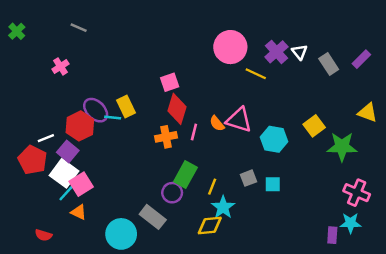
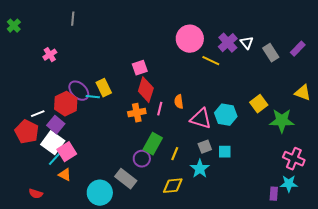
gray line: (79, 28) -> (73, 19), moved, turned 72
pink triangle: (239, 120) -> (201, 119), moved
orange semicircle: (217, 124) -> (179, 102), turned 32
cyan star: (223, 207) -> (200, 169), moved

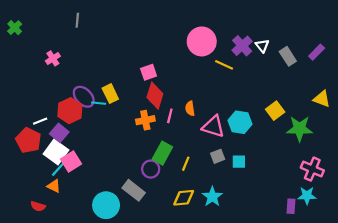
cyan star: (200, 169) -> (212, 197), moved
orange triangle: (65, 175) -> (54, 186), moved

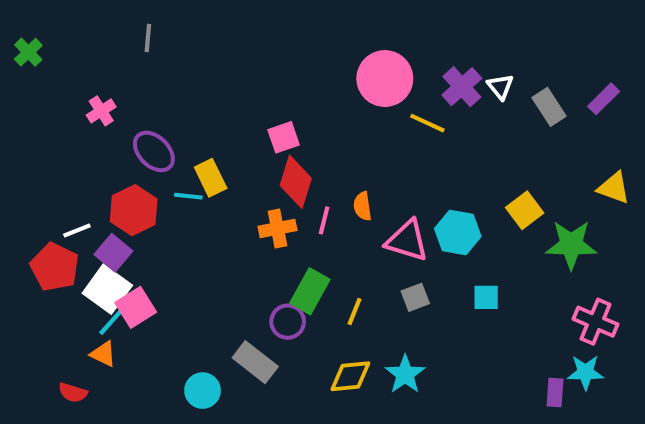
purple ellipse: (84, 97) -> (154, 151), moved
cyan square: (239, 162) -> (486, 297), moved
cyan circle: (106, 205) -> (203, 391), size x0.7

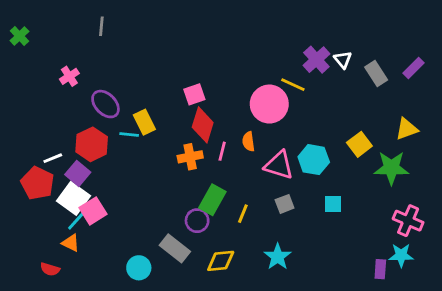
pink circle: (385, 79) -> (269, 104), moved
yellow triangle: (614, 188) -> (407, 129), moved, turned -40
yellow diamond: (350, 376) -> (221, 261), moved

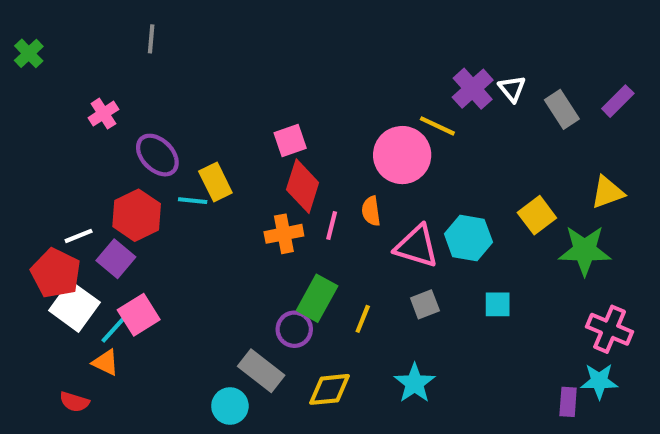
white square: (74, 198) -> (74, 306), moved
cyan circle: (139, 268) -> (230, 406), moved

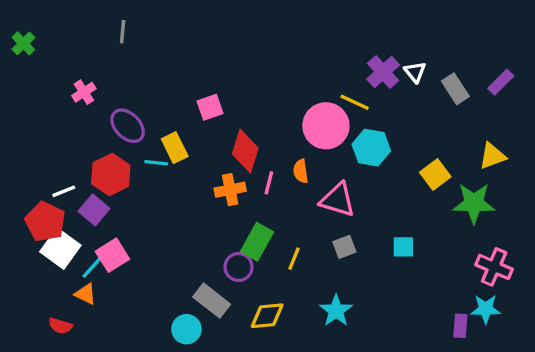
pink square: (290, 141) -> (210, 107), moved
cyan hexagon: (468, 238) -> (371, 148), moved

